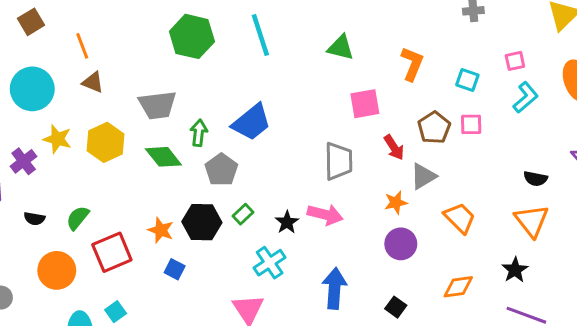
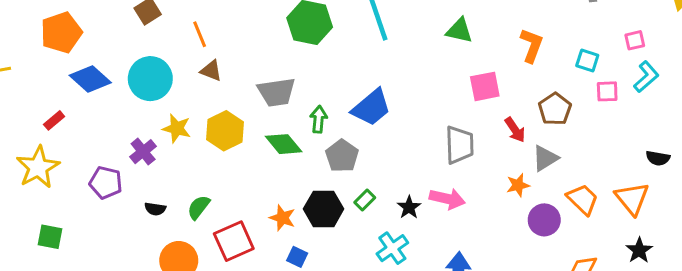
pink square: (471, 124) -> (607, 91), moved
orange triangle: (532, 221) -> (632, 198), moved
purple circle: (401, 244) -> (544, 220), moved

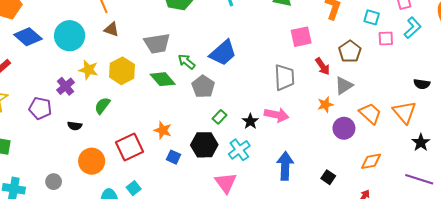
green arrow: (318, 119) -> (186, 62), turned -54
green semicircle: (199, 207) -> (102, 106), moved
black hexagon: (324, 209) -> (204, 145), moved
black star: (639, 250) -> (421, 143), moved

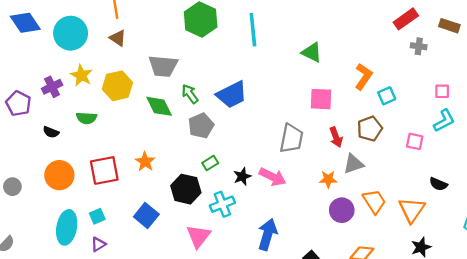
cyan square: (372, 17) -> (387, 96), moved, turned 35
pink square: (386, 39) -> (415, 141), moved
green semicircle: (102, 106) -> (87, 118), turned -138
blue square: (173, 157) -> (146, 215), moved, size x1.5

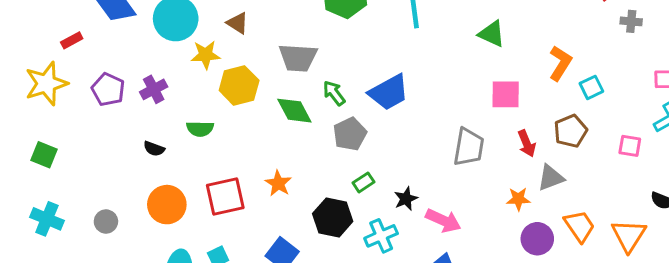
yellow star: (81, 75) -> (206, 55), moved, turned -30
purple pentagon: (18, 103) -> (108, 90), moved
pink arrow: (273, 177) -> (443, 221), moved

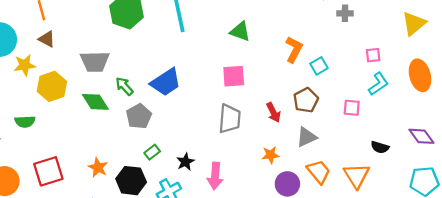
pink square: (506, 94) -> (234, 76), moved
gray triangle: (551, 178) -> (306, 137), moved
orange star: (278, 183) -> (98, 167), moved
pink arrow: (443, 221) -> (215, 176), turned 75

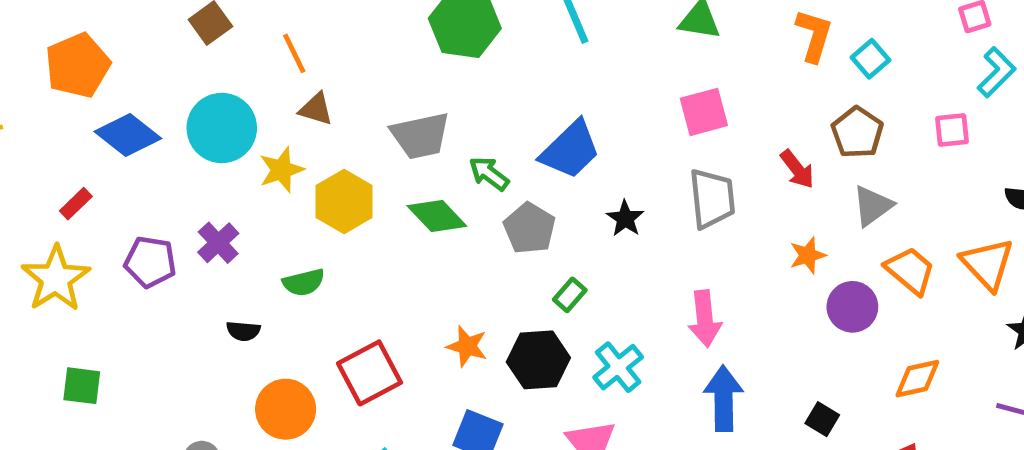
black star: (185, 162) -> (625, 219), moved

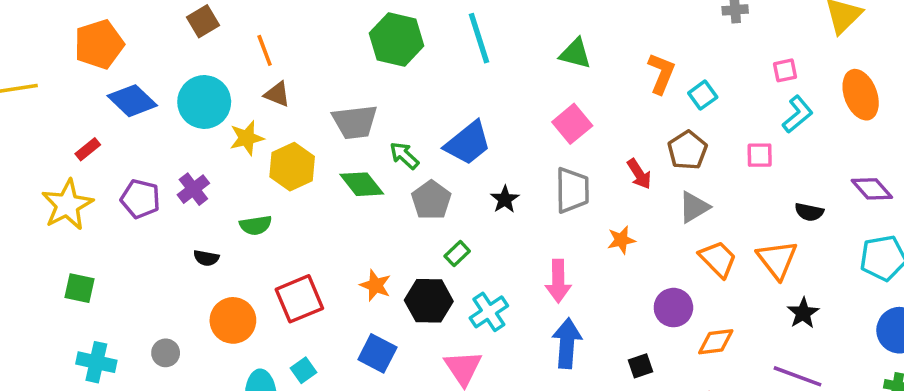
pink square: (704, 112) -> (572, 124), turned -30
orange star: (808, 255) -> (621, 240), moved
purple circle: (852, 307) -> (673, 308), moved
black square: (822, 419) -> (641, 366), turned 35

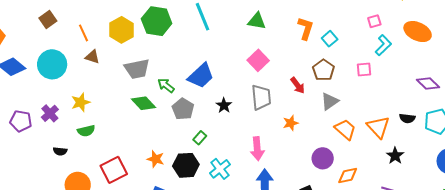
orange ellipse: (861, 95) -> (418, 32), turned -40
yellow star: (247, 138) -> (81, 102), moved
yellow hexagon: (292, 167) -> (121, 30), moved
black semicircle: (809, 212) -> (407, 118), moved

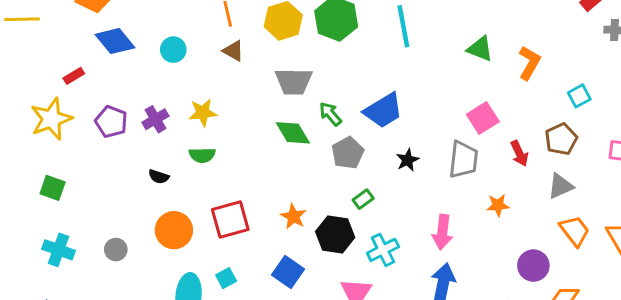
orange L-shape: (306, 28) -> (529, 63), moved
pink square: (258, 60) -> (483, 118), moved
cyan circle: (52, 64) -> (173, 50), size x0.6

